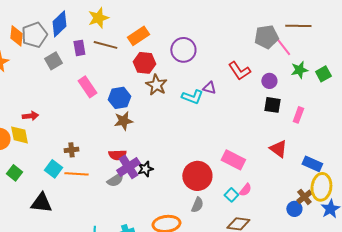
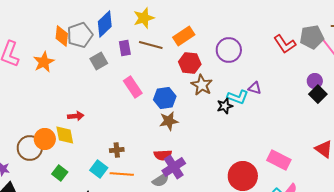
red L-shape: (239, 71) -> (285, 44), moved
black square: (272, 105) -> (318, 94), moved, turned 36
black star: (145, 169) -> (225, 106), moved

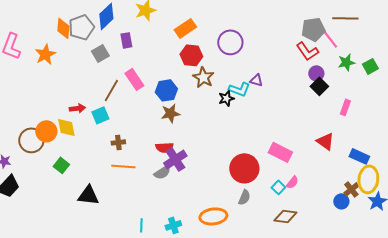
red L-shape: (285, 44) -> (307, 51), moved
brown line: (151, 45) -> (111, 90), moved, turned -75
cyan square: (99, 169) -> (100, 115), moved, turned 30

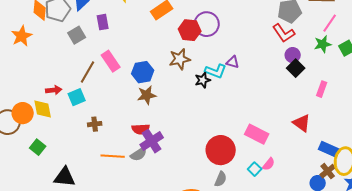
pink line: (330, 39) -> (330, 23), moved, turned 72
red hexagon: (191, 55) -> (190, 30), moved
brown star: (203, 77) -> (180, 59), turned 30
blue rectangle: (359, 156) -> (329, 149), moved
orange line: (123, 166) -> (113, 156), moved

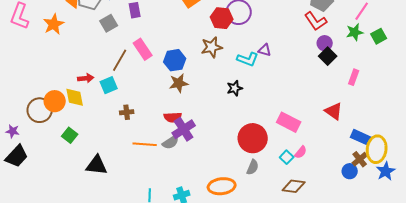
black star: (203, 80) -> (235, 88), moved

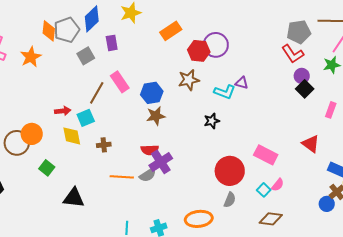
yellow diamond: (75, 97) -> (72, 136), moved

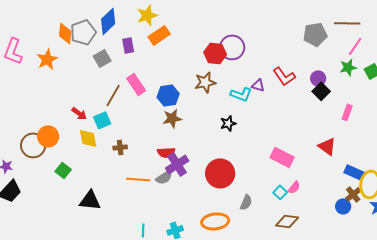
orange rectangle: (171, 31) -> (159, 35), moved
red L-shape: (293, 54) -> (284, 76), moved
red arrow: (63, 111) -> (79, 113), turned 42
red circle: (230, 171) -> (220, 173), moved

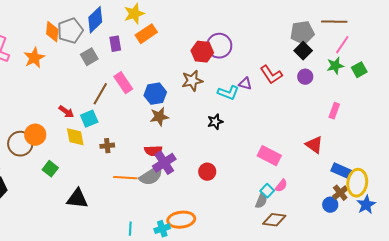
black square: (321, 91) -> (303, 51), moved
red circle: (220, 173) -> (207, 172), size x0.6
gray semicircle: (164, 177) -> (151, 176), size x1.4
gray semicircle: (246, 202) -> (261, 201), moved
orange ellipse: (215, 221) -> (181, 220), moved

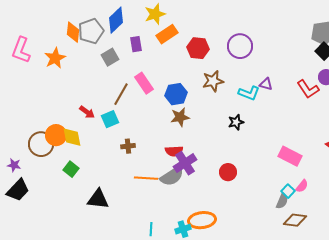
red hexagon: (202, 52) -> (198, 48), moved
red L-shape: (271, 75) -> (308, 89), moved
yellow diamond: (75, 137) -> (72, 137), moved

